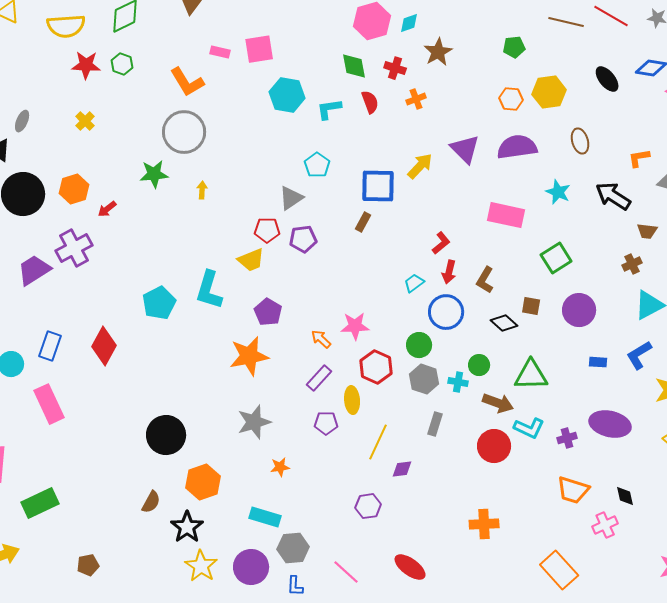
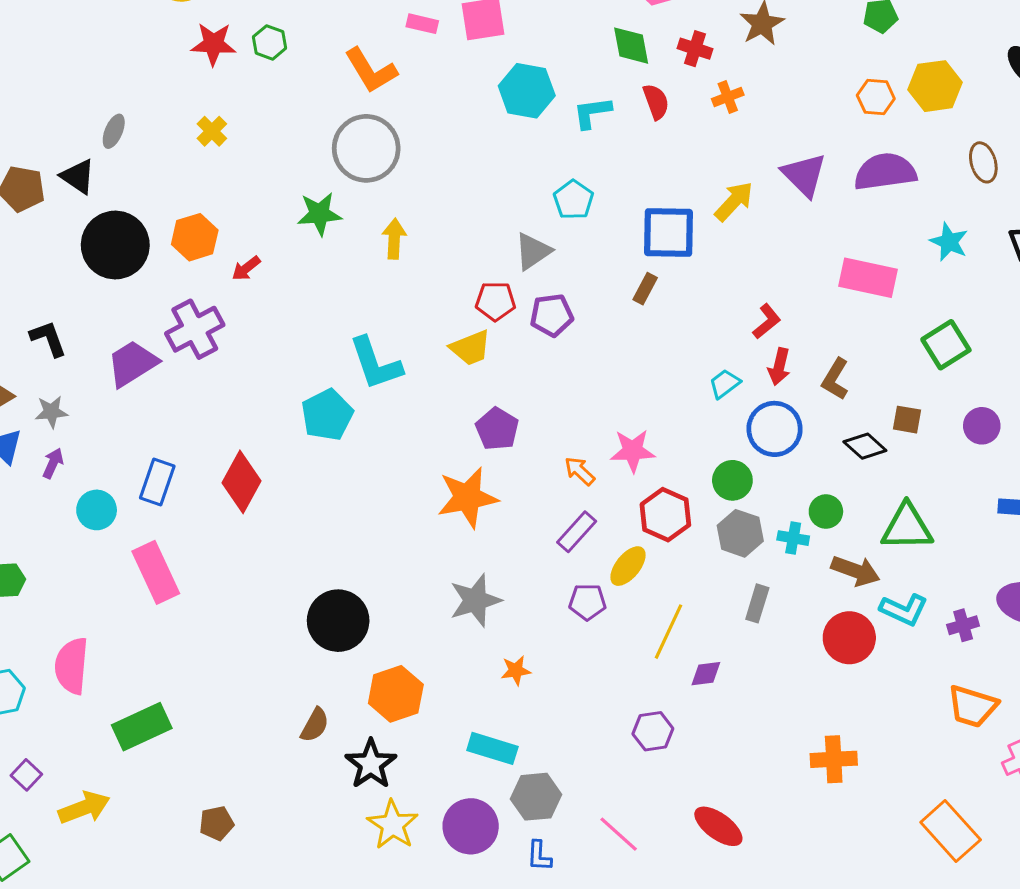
yellow arrow: (202, 190) -> (394, 239), size x1.4
cyan L-shape: (209, 290) -> (376, 363), moved, turned -36
purple circle: (579, 310) -> (982, 426), size x0.7
yellow ellipse: (352, 400) -> (628, 566), turned 44

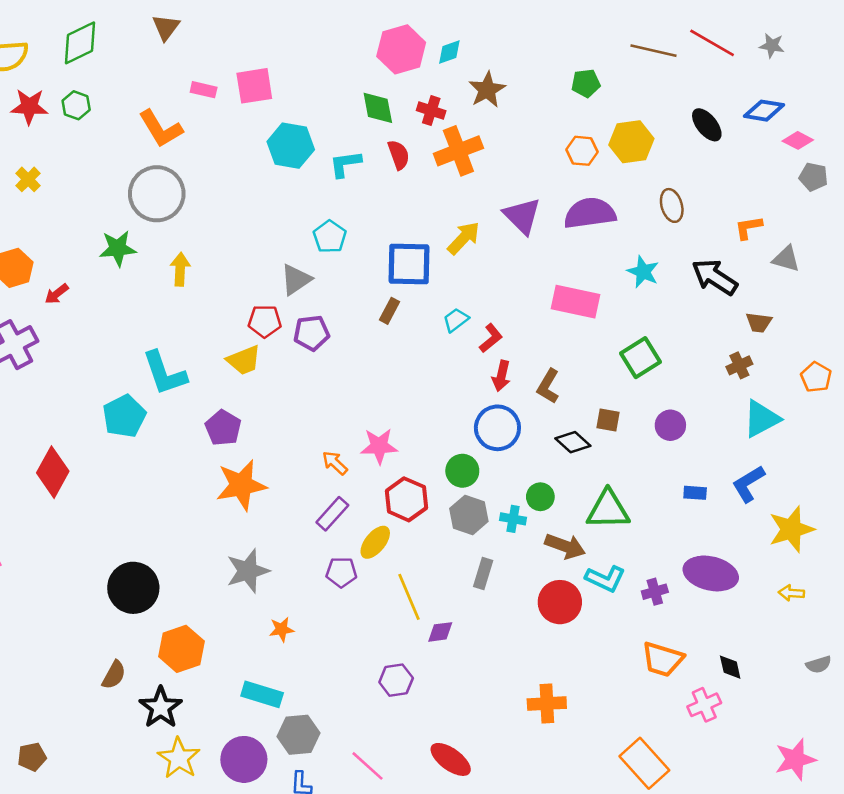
orange cross: (728, 97) -> (458, 151), size x1.8
cyan trapezoid: (725, 384) -> (456, 320), moved
purple pentagon: (497, 429) -> (223, 428), moved
yellow line: (669, 632) -> (409, 597), turned -48

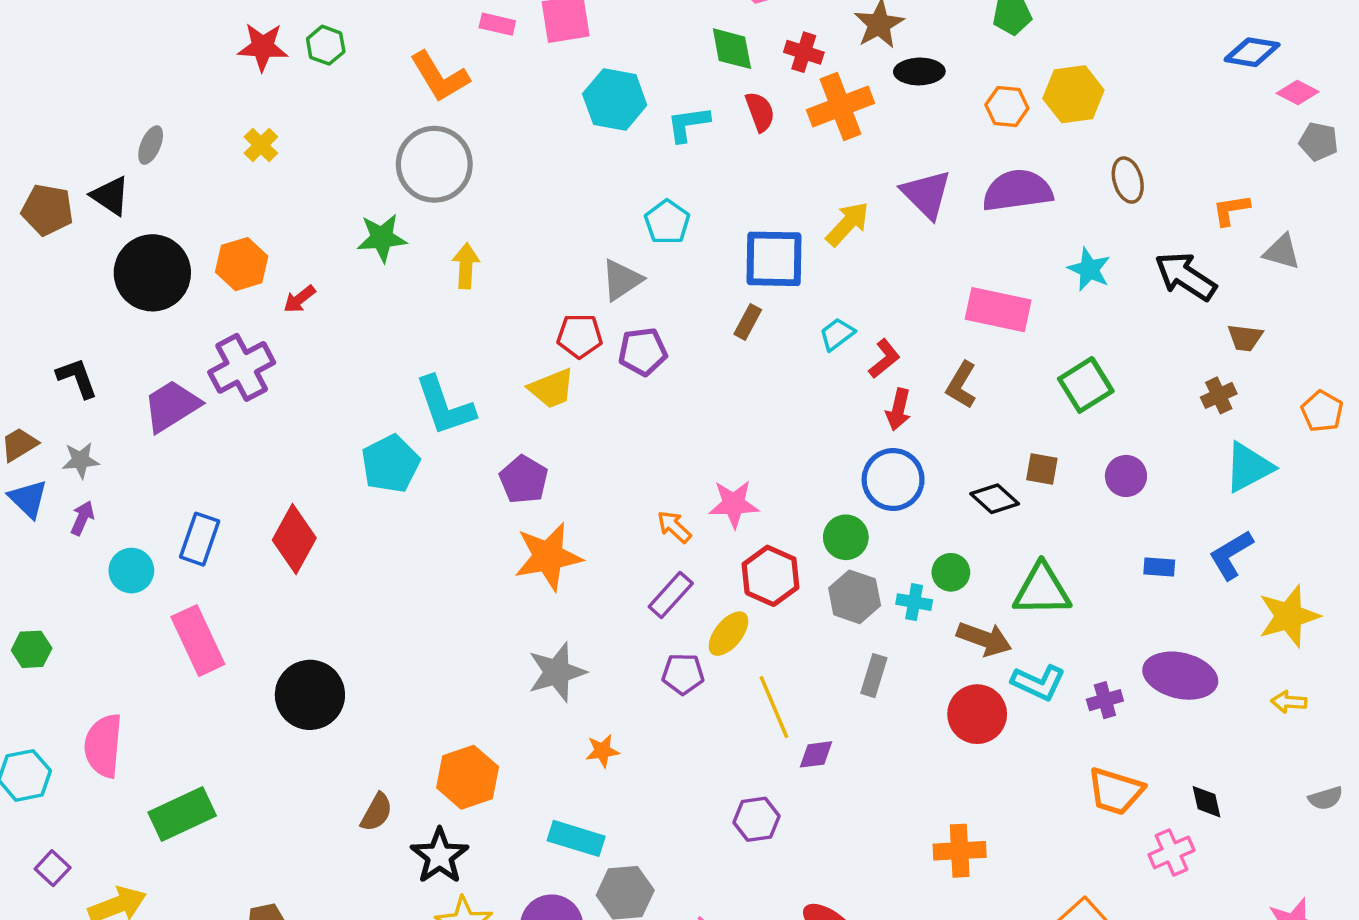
black ellipse: (707, 125) -> (919, 71), moved, turned -52
brown L-shape: (548, 386) -> (961, 385), moved
black circle: (133, 588) -> (310, 695), moved

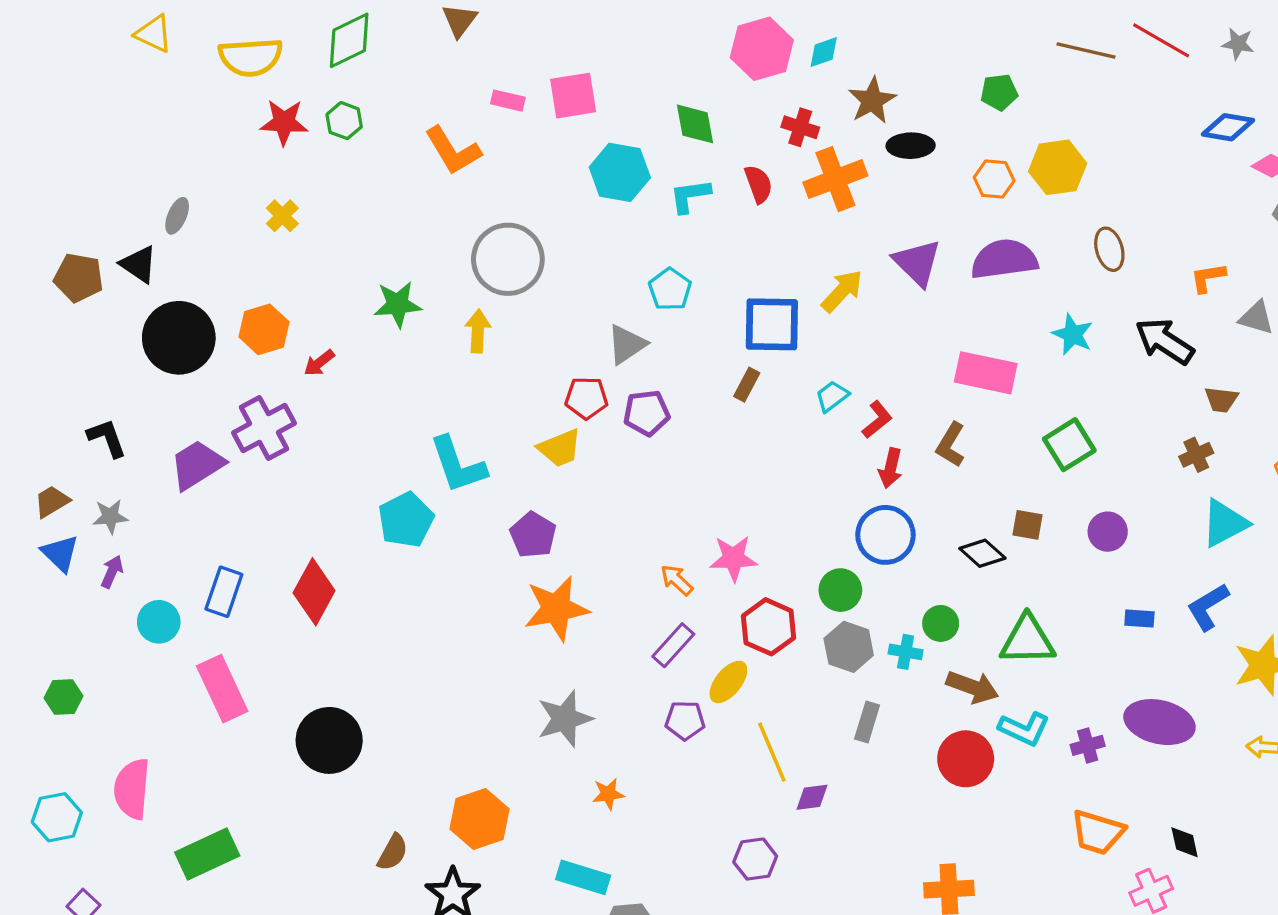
green diamond: (732, 49) -> (695, 124), moved
gray circle: (434, 164) -> (508, 259), moved

